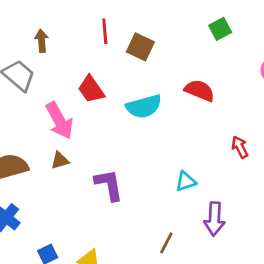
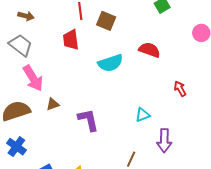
brown arrow: (42, 41) -> (26, 16), moved, turned 112
red trapezoid: (91, 89) -> (71, 40), moved, turned 30
pink arrow: (59, 121) -> (33, 78), moved

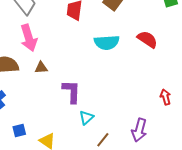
red arrow: (180, 89) -> (166, 97), moved
cyan triangle: (143, 115) -> (86, 118), moved, turned -35

